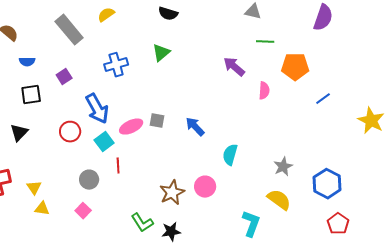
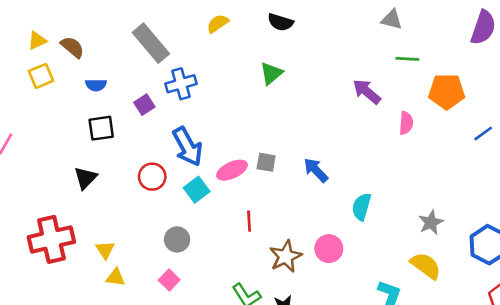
yellow semicircle: (106, 15) -> (218, 24), moved
blue cross: (116, 65) -> (181, 84), moved
red line: (118, 166) -> (249, 221), moved

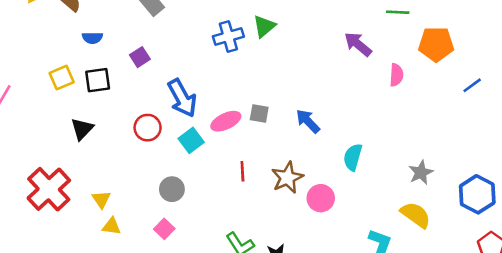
yellow square: (41, 76) -> (62, 78), moved
blue cross: (181, 84) -> (228, 37), moved
red cross: (51, 239) -> (49, 189), turned -30
brown star: (286, 256) -> (287, 178), moved

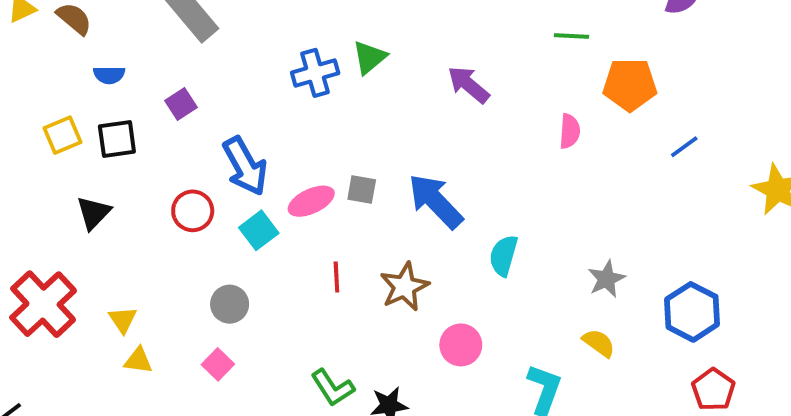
purple arrow: (358, 44) -> (469, 85), moved
blue arrow: (308, 121) -> (436, 201), size x1.5
pink circle: (321, 198) -> (461, 345), moved
yellow semicircle: (416, 215) -> (599, 343), size x0.7

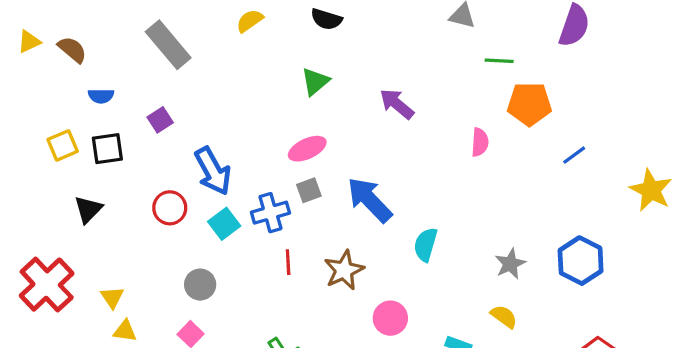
green line: (572, 36) -> (499, 61), moved
blue cross: (315, 73) -> (270, 213), moved
gray square: (362, 190) -> (309, 190), turned -30
pink ellipse: (311, 201) -> (307, 149), moved
blue hexagon: (692, 312) -> (581, 261), moved

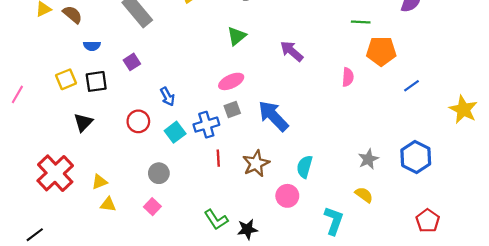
blue arrow: (213, 171) -> (167, 97), size x0.6
cyan semicircle: (426, 245) -> (305, 167), moved
yellow triangle: (112, 297) -> (99, 182), turned 42

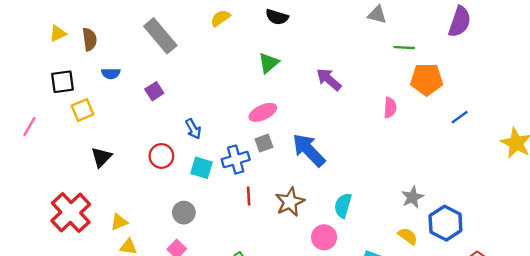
brown semicircle: (72, 14) -> (90, 39), turned 42
black square: (96, 81) -> (62, 82), moved
cyan square: (175, 132) -> (202, 168), turned -36
blue hexagon: (416, 157) -> (445, 223), moved

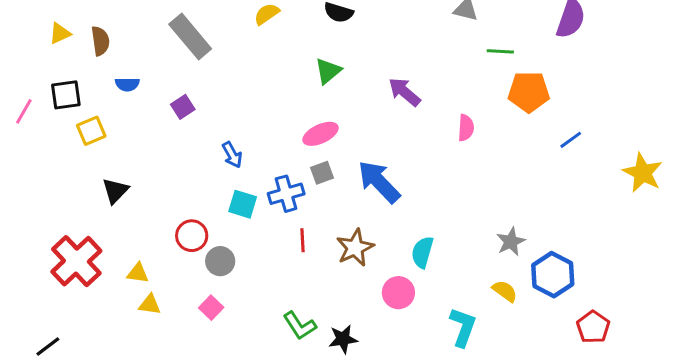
pink semicircle: (390, 108) -> (466, 128), moved
pink line: (29, 127) -> (24, 111), moved
red circle: (161, 156) -> (192, 236), moved
yellow triangle: (119, 222) -> (138, 273), turned 30

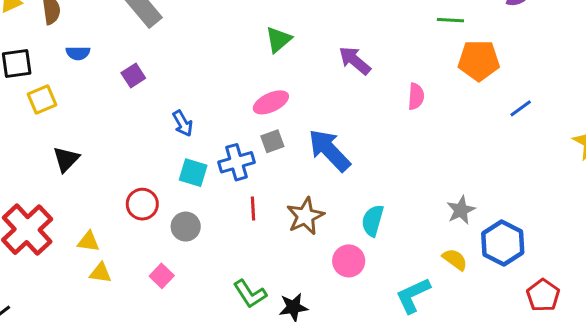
gray circle: (220, 261) -> (186, 227), moved
cyan L-shape: (463, 327) -> (413, 295), turned -135

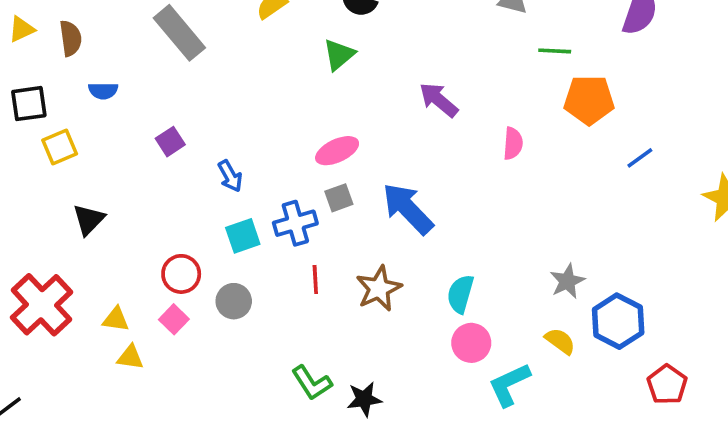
green triangle: (278, 40) -> (339, 55), moved
purple square: (133, 75) -> (170, 142), moved
cyan square: (193, 173) -> (243, 236), turned -36
pink circle: (349, 261) -> (471, 343), moved
pink square: (162, 276) -> (174, 319), moved

